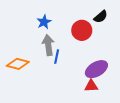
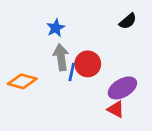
red circle: (82, 30) -> (88, 64), moved
red triangle: (91, 86) -> (116, 109), turned 32

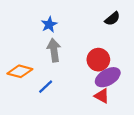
red circle: (88, 64) -> (98, 60), moved
blue line: (72, 72) -> (46, 87), moved, turned 35

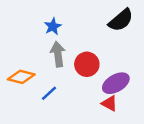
black semicircle: (112, 19) -> (121, 20), size x1.5
red circle: (98, 60) -> (87, 64), moved

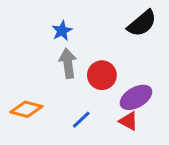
orange diamond: (21, 77) -> (26, 109), moved
blue line: (49, 93) -> (81, 120), moved

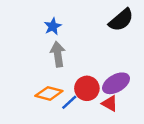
red circle: (102, 75) -> (87, 88), moved
orange diamond: (26, 109) -> (49, 93), moved

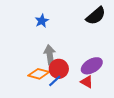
gray arrow: (58, 54) -> (50, 55), moved
red circle: (87, 88) -> (59, 69), moved

